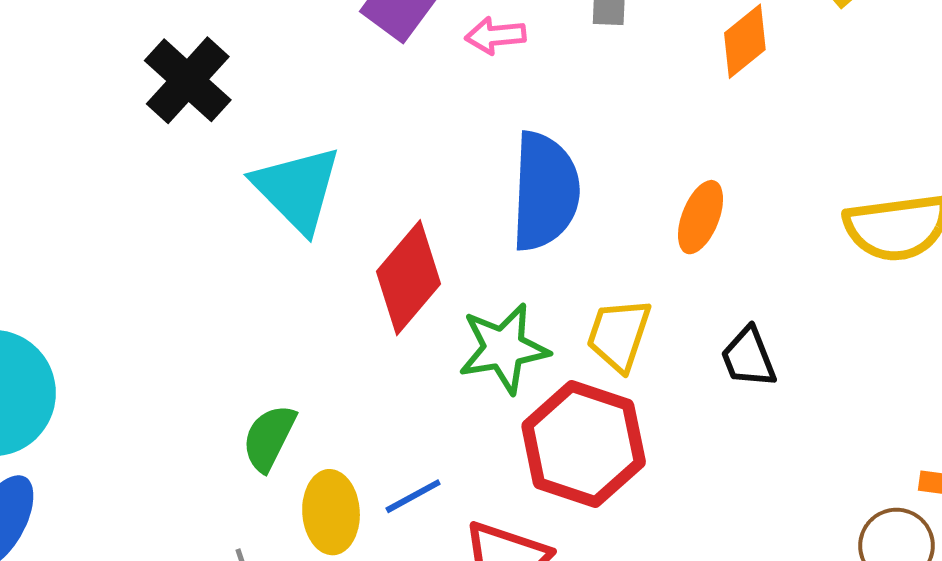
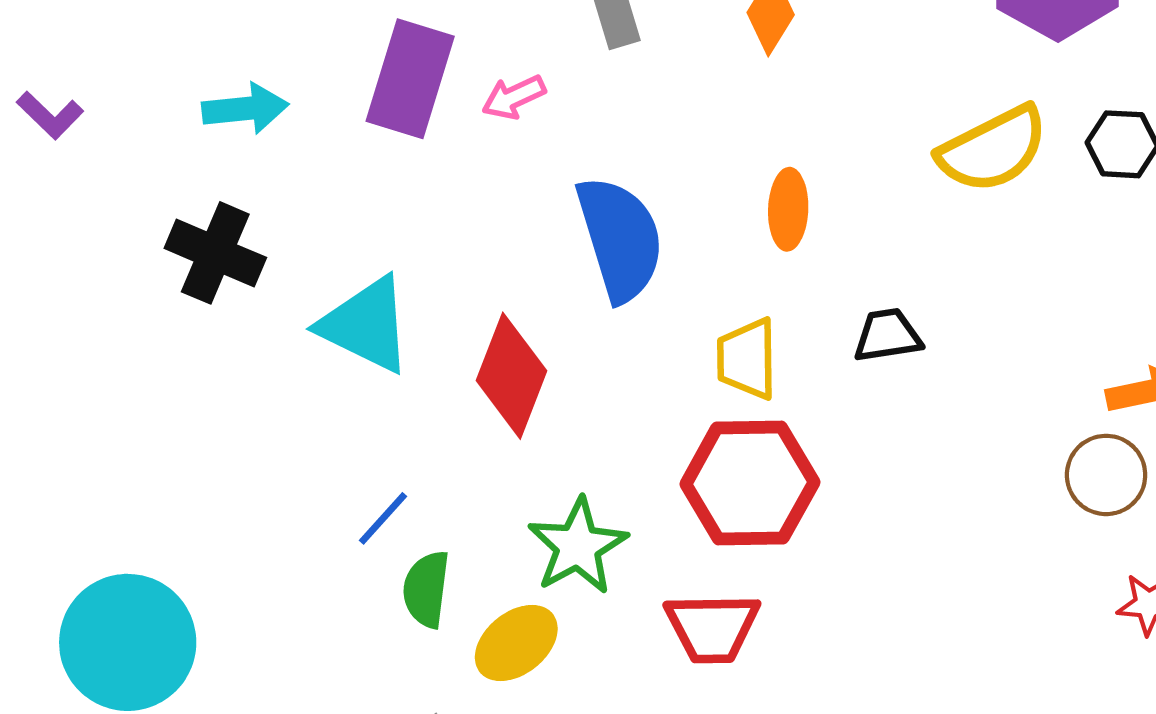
green star: (504, 348) -> (578, 546), moved
black trapezoid: (749, 357) -> (887, 335), turned 122
blue line: (413, 496) -> (383, 518), moved
yellow ellipse: (331, 512) -> (516, 643), turned 74

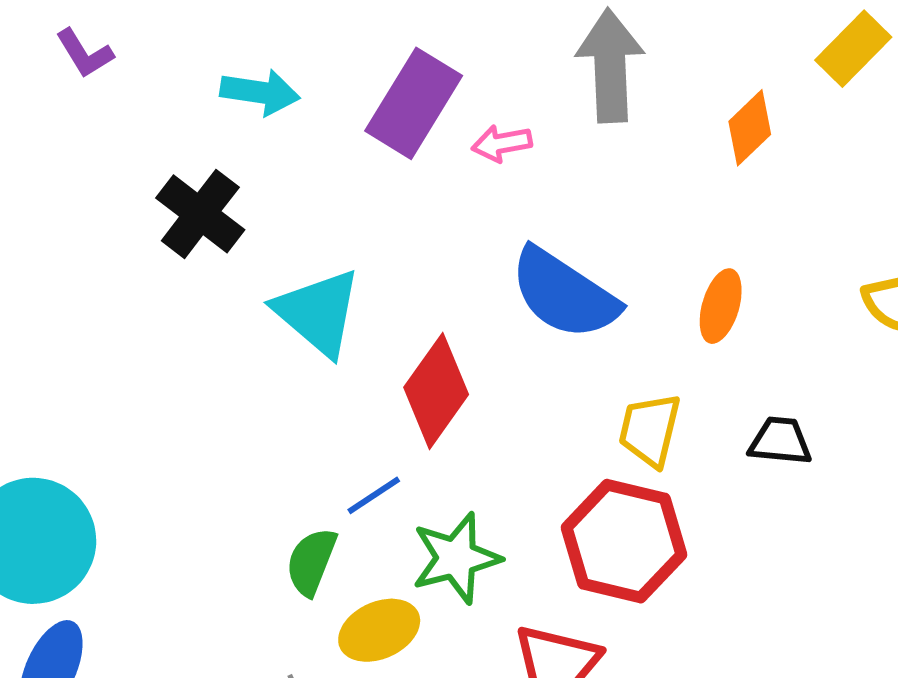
blue semicircle: (620, 239) -> (564, 294), turned 126
blue line: (383, 518) -> (374, 495), moved

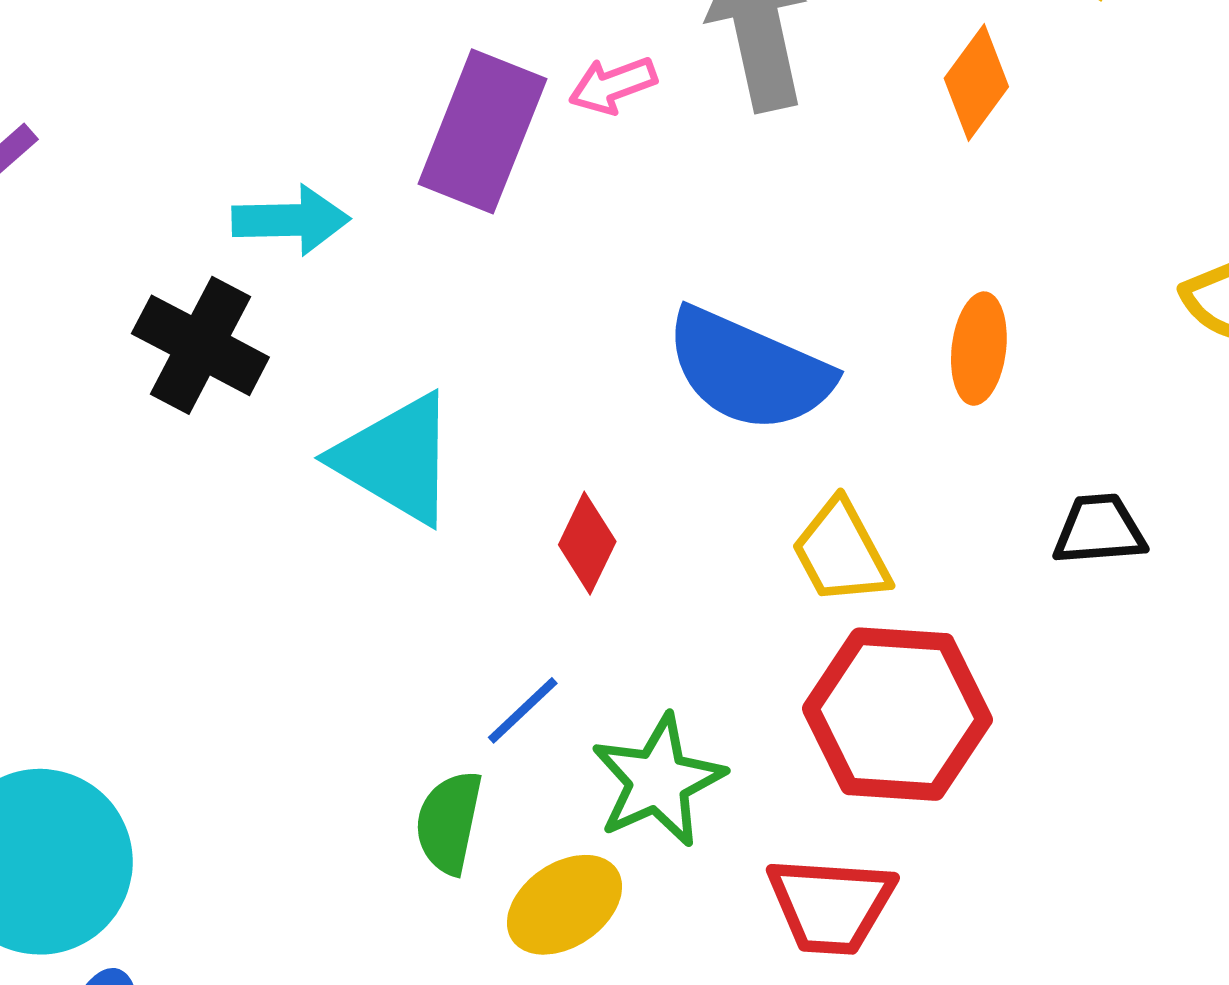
cyan arrow: (260, 92) -> (291, 220), moved
pink arrow: (502, 143) -> (613, 85), moved
red diamond: (436, 391) -> (587, 543), size x0.6
yellow trapezoid: (650, 430) -> (841, 552), moved, turned -32

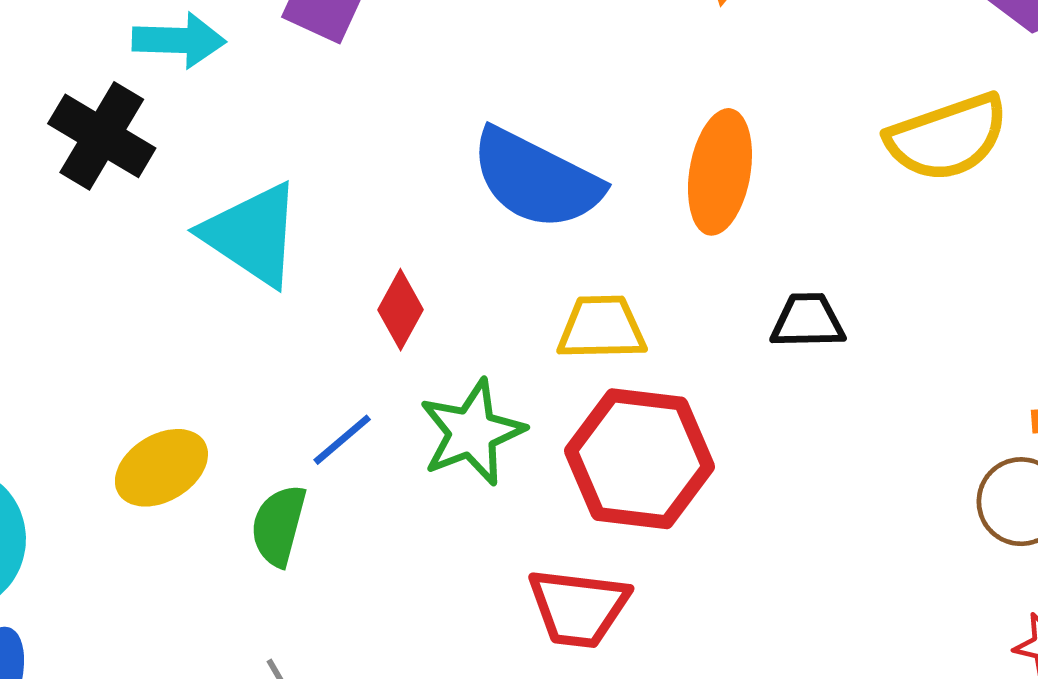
orange ellipse: (979, 349) -> (720, 172), size x1.4
yellow trapezoid: (841, 552) -> (602, 328), turned 114
green star: (658, 781) -> (472, 432), moved
yellow ellipse: (565, 905) -> (161, 468), moved

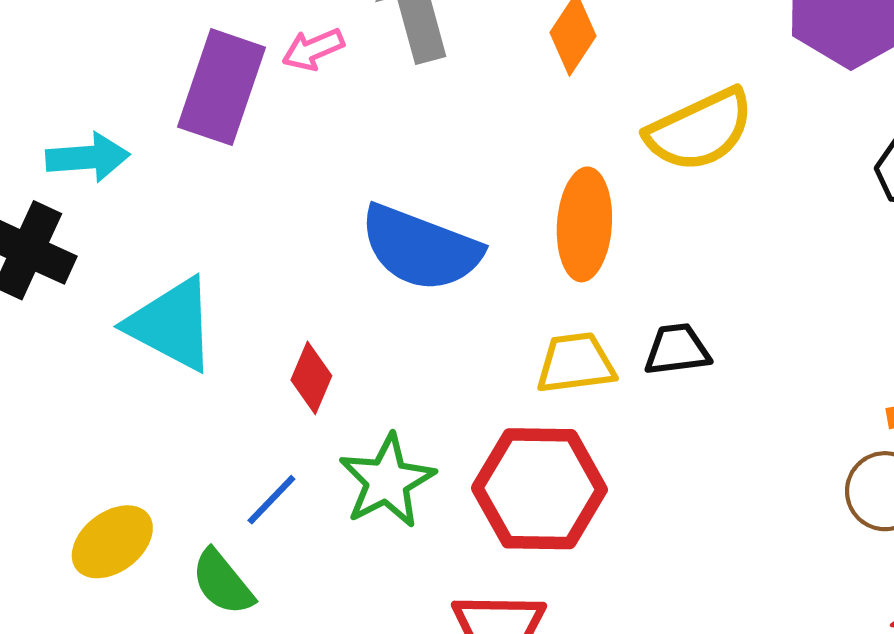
yellow semicircle: (947, 137) -> (700, 130), moved
yellow trapezoid: (602, 328) -> (576, 363), moved
green semicircle: (279, 525) -> (223, 582), turned -48

